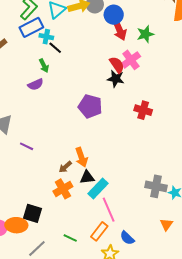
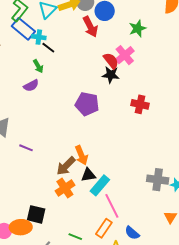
blue rectangle: (31, 27) -> (23, 29), turned 70
red arrow: (119, 30) -> (90, 27), moved
brown arrow: (65, 167) -> (66, 166), size x1.5

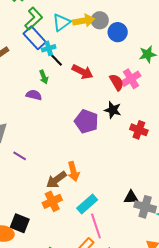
red arrow: (90, 27) -> (82, 72), moved, turned -45
cyan cross: (39, 37) -> (49, 48), turned -32
black star: (111, 75) -> (113, 110), moved
purple semicircle: (31, 86) -> (34, 95), turned -147
black triangle: (88, 175) -> (131, 197), moved

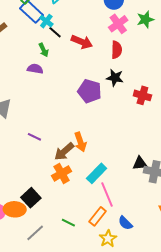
cyan cross: (49, 48) -> (46, 21), turned -32
pink cross: (131, 79) -> (118, 24), moved
red semicircle: (117, 82) -> (117, 50), turned 36
purple line: (20, 156) -> (34, 137), moved
black square: (20, 223) -> (31, 198), turned 30

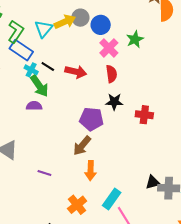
cyan cross: (46, 21) -> (31, 70), moved
green arrow: (44, 50) -> (39, 86), size x1.6
orange arrow: (80, 142) -> (91, 171), turned 30
brown arrow: (64, 152) -> (82, 146), moved

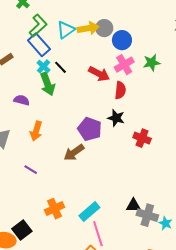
red arrow: (76, 72) -> (99, 74), moved
purple semicircle: (34, 106) -> (22, 100), moved
orange arrow: (91, 171) -> (36, 131), moved

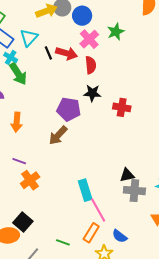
cyan triangle: (66, 30) -> (29, 38), moved
black line: (61, 67) -> (48, 53), moved, turned 32
orange cross: (54, 209) -> (30, 180), moved
cyan rectangle: (89, 212) -> (85, 190), turned -55
gray cross: (147, 215) -> (134, 191), moved

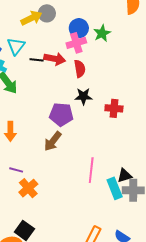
blue circle: (82, 16) -> (79, 28), moved
pink cross: (89, 39) -> (76, 43), turned 30
black line: (48, 53) -> (37, 60), turned -56
cyan rectangle: (85, 190) -> (115, 188), moved
pink line: (98, 210) -> (91, 170), moved, turned 40

